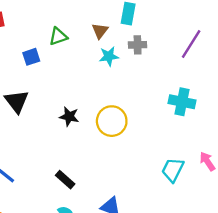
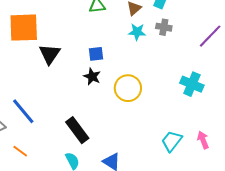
blue square: (31, 57) -> (96, 54), moved
black rectangle: (65, 180) -> (77, 130), size x1.5

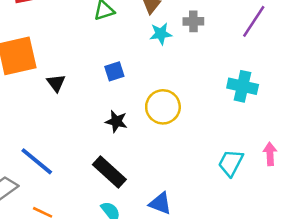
black triangle: (50, 54) -> (56, 83), size x0.7
black star: (92, 77) -> (116, 121), moved
pink arrow: (203, 140) -> (270, 154), turned 30

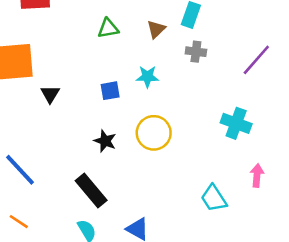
cyan star: (161, 34) -> (147, 77), moved
pink arrow: (270, 154) -> (257, 175), moved
cyan trapezoid: (231, 163) -> (214, 198), turned -68

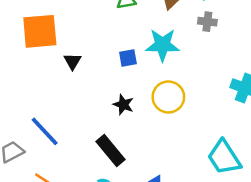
cyan star: (147, 77) -> (163, 45), size x1.6
cyan trapezoid: (214, 198) -> (224, 157), size x1.4

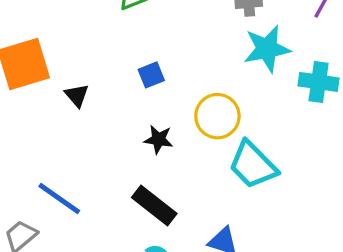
cyan star: (163, 45) -> (267, 49), moved
cyan trapezoid: (224, 157) -> (253, 165), moved

